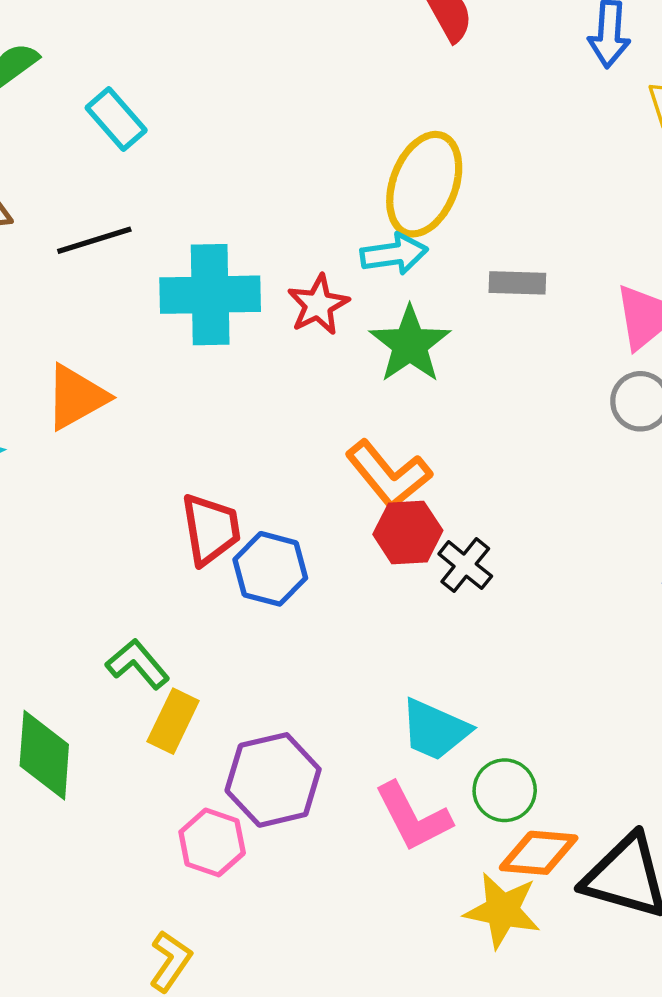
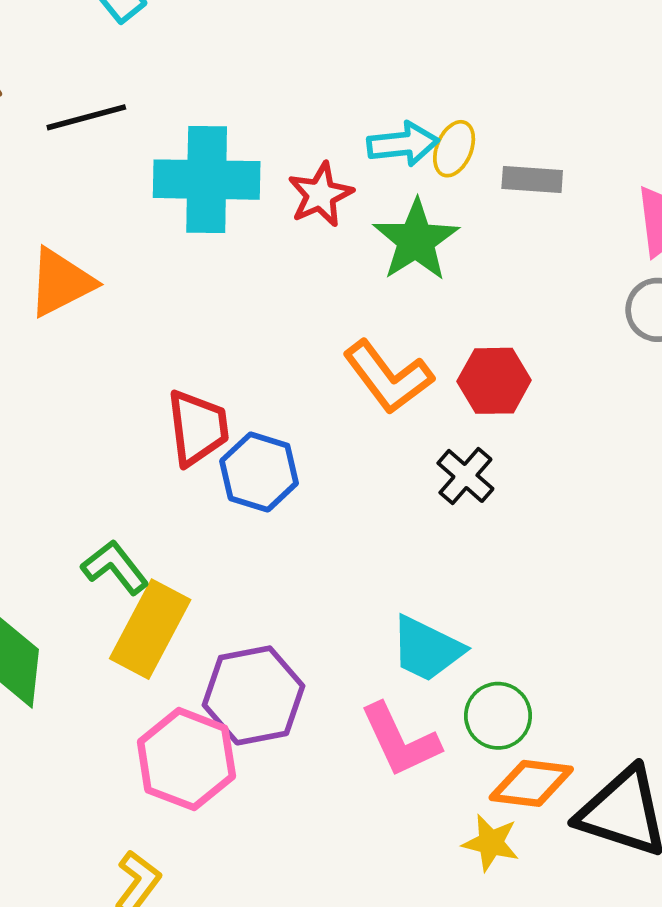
yellow ellipse: (424, 184) -> (454, 149), moved, size x0.5
red hexagon: (408, 532) -> (494, 381), moved
yellow rectangle: (173, 721) -> (150, 629), size x1.4
pink hexagon: (212, 842) -> (186, 759), size x1.4
yellow star: (502, 910) -> (491, 843), size x0.7

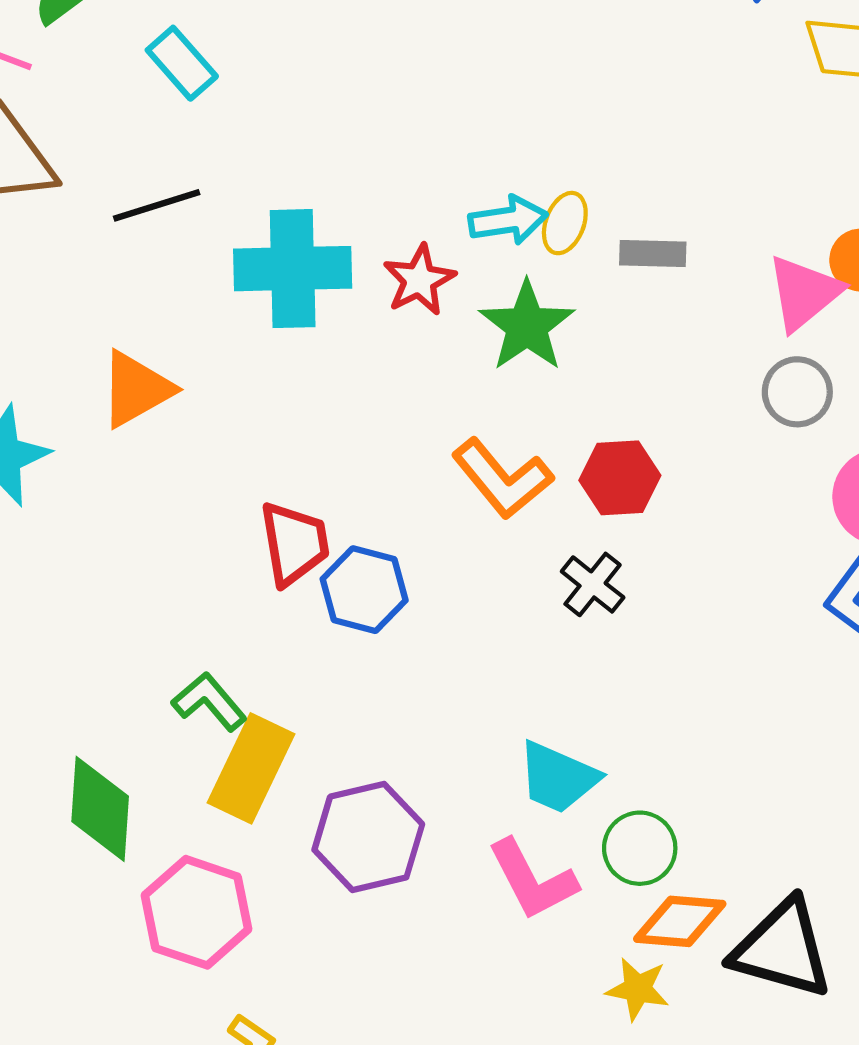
pink hexagon: (186, 759) -> (197, 912), moved

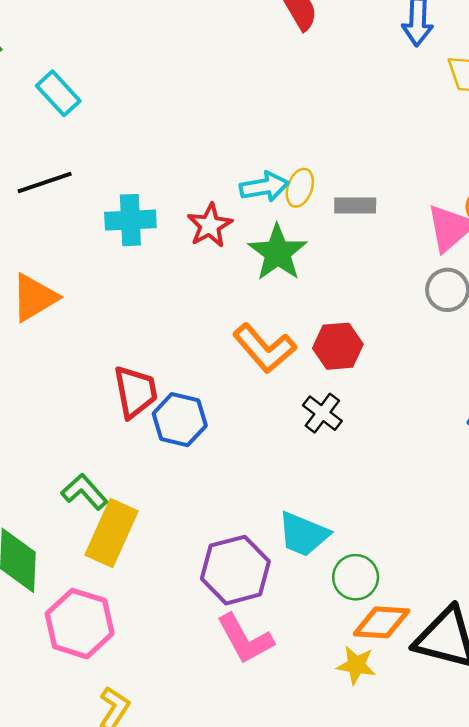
cyan cross: (293, 269) -> (130, 220), size x0.7
purple hexagon: (368, 837) -> (235, 570), moved
pink L-shape: (532, 880) -> (245, 639), moved

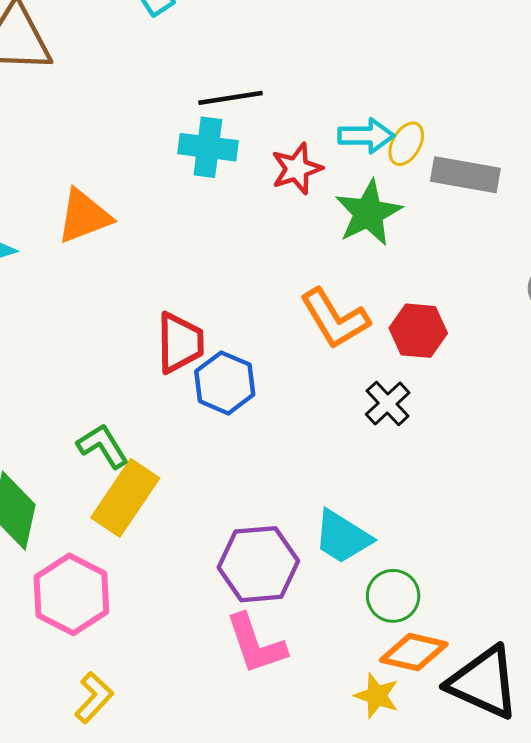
black line: (45, 182) -> (231, 98), moved
gray rectangle: (355, 206) -> (465, 175), size x1.4

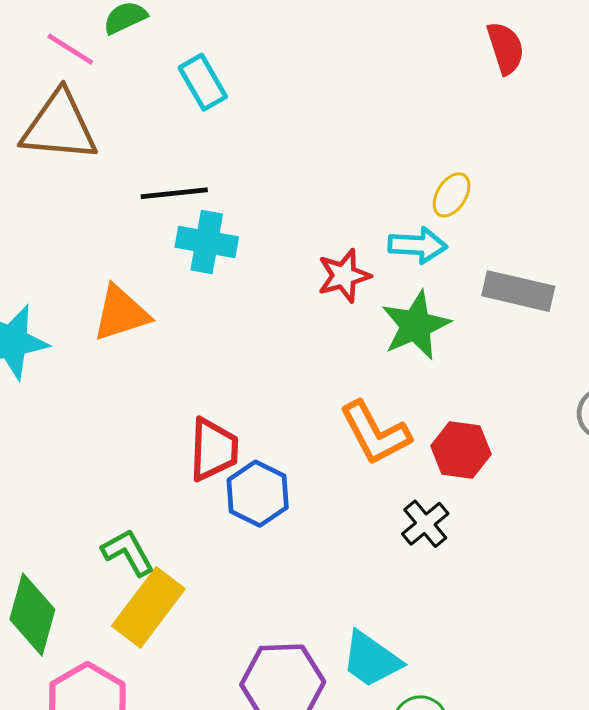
black line: (231, 98) -> (174, 193), moved
yellow ellipse: (406, 144) -> (452, 195), moved
cyan cross: (208, 147) -> (207, 242), moved

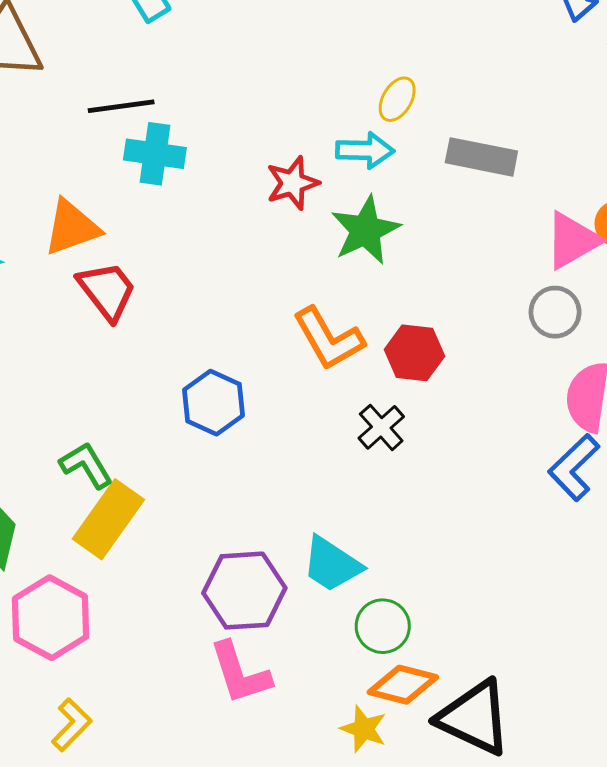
gray rectangle: (518, 291) -> (481, 157), moved
red trapezoid: (213, 449) -> (107, 291), moved, turned -38

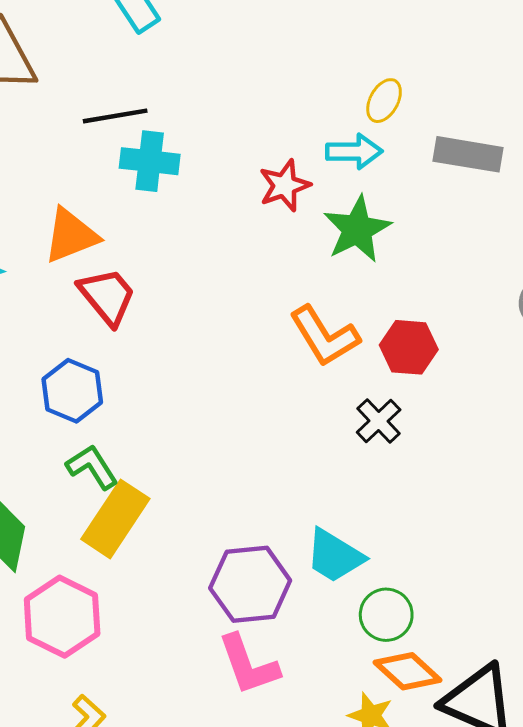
blue hexagon: (214, 403) -> (72, 391), moved
orange diamond: (403, 685) -> (408, 671), turned 30

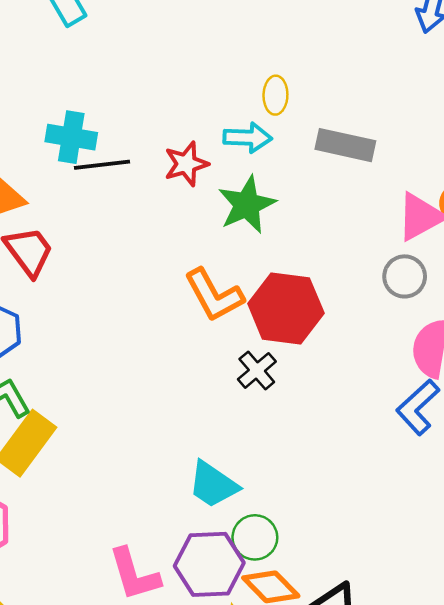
yellow ellipse: (384, 101) -> (275, 95), turned -30
black line: (115, 116) -> (102, 165), moved
red hexagon: (409, 347) -> (286, 308), size x1.5
purple hexagon: (250, 584) -> (209, 564), moved

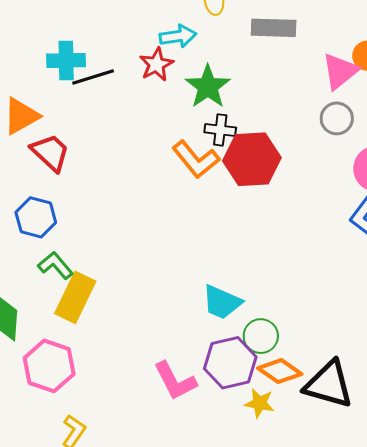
cyan arrow: (248, 138) -> (178, 36), moved
black cross: (257, 370) -> (220, 130), moved, turned -32

